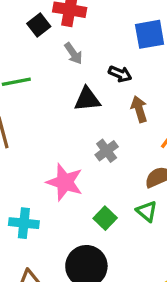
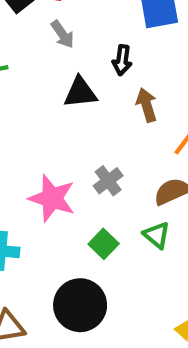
black arrow: (120, 74) -> (122, 60), turned 75
gray cross: (107, 151) -> (108, 181), moved

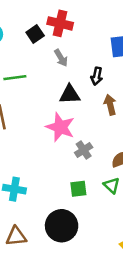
pink star: (52, 198) -> (60, 127), moved
green square: (104, 244) -> (78, 189), turned 36

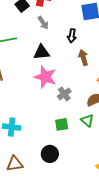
black triangle: (70, 95) -> (41, 52), moved
black circle: (62, 226) -> (50, 154), size x0.7

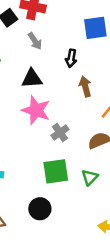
green triangle: (87, 121) -> (90, 177), moved, turned 32
green square: (62, 124) -> (56, 171), size x1.5

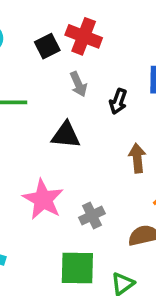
black arrow: (71, 58) -> (118, 101), moved
pink star: (36, 110) -> (43, 199), moved

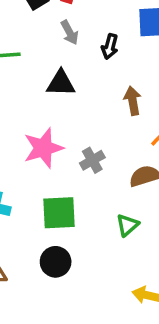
pink star: (43, 199) -> (43, 148), turned 30
green square: (77, 268) -> (59, 213), moved

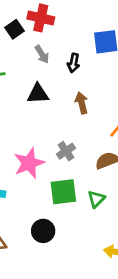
brown arrow: (133, 101) -> (82, 103), moved
pink star: (43, 148) -> (29, 163), moved
green square: (59, 213) -> (63, 192), moved

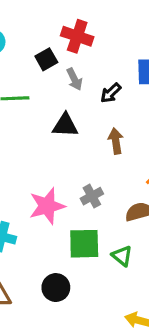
black square: (15, 29) -> (46, 59), moved
black arrow: (73, 63) -> (111, 93), turned 30
green triangle: (96, 199) -> (122, 256), turned -42

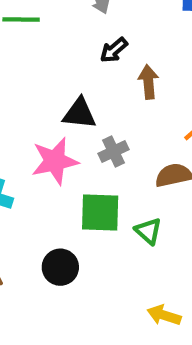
black arrow: (111, 93) -> (114, 50), moved
black triangle: (65, 125) -> (79, 113), moved

